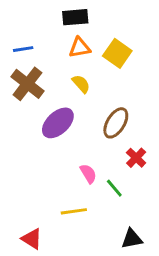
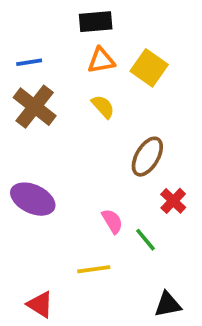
purple ellipse: (58, 123) -> (33, 199), moved, turned 68

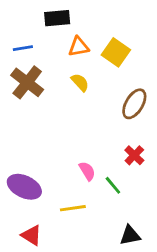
black rectangle: (96, 22) -> (57, 18), moved
brown ellipse: (147, 157) -> (134, 104), moved
purple ellipse: (33, 199) -> (24, 187), moved

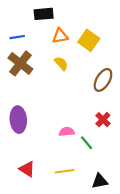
pink semicircle: (87, 171) -> (67, 132), turned -64
purple ellipse: (24, 187) -> (18, 120), moved, turned 60
yellow line: (73, 208) -> (64, 171), moved
red triangle: (31, 235) -> (27, 169), moved

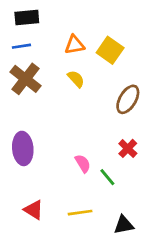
black rectangle: (44, 14) -> (27, 18), moved
pink semicircle: (67, 132) -> (83, 163), turned 64

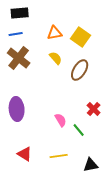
brown ellipse: (128, 99) -> (80, 70), moved

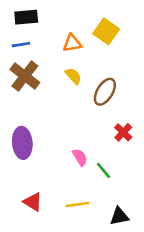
yellow square: (81, 37) -> (106, 31), moved
red cross: (94, 109) -> (123, 132), moved

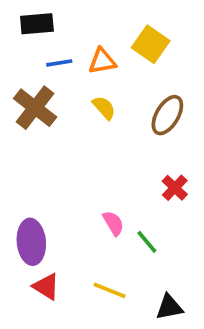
blue line: (21, 45) -> (59, 63), moved
brown ellipse: (105, 92) -> (167, 115), moved
purple ellipse: (22, 143) -> (31, 242), moved
yellow line: (77, 204) -> (110, 290), turned 30

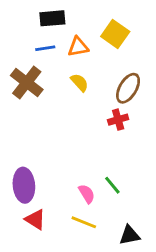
black rectangle: (37, 24) -> (52, 18), moved
red cross: (175, 188) -> (118, 120), moved, turned 30
pink semicircle: (113, 223) -> (87, 194), moved

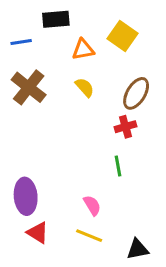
blue line: (45, 48) -> (21, 42), moved
green line: (112, 185) -> (118, 166), moved, turned 30

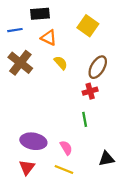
orange triangle: (83, 50) -> (49, 38), moved, turned 35
purple ellipse: (26, 196) -> (33, 141), moved, turned -75
red triangle: (38, 233) -> (27, 167), turned 35
black triangle: (138, 249) -> (106, 159), moved

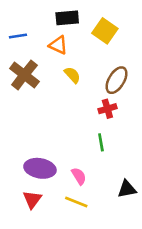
black rectangle: (40, 14) -> (67, 18), moved

